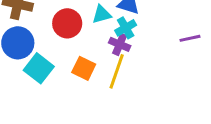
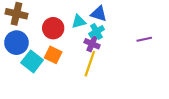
orange square: (84, 68) -> (53, 55), moved

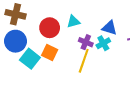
blue triangle: (99, 14) -> (110, 28), moved
cyan cross: (96, 31) -> (103, 43), moved

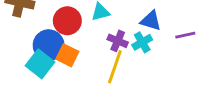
blue circle: (15, 41) -> (49, 45), moved

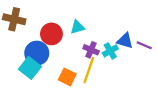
blue triangle: (151, 21) -> (125, 41), moved
purple line: (185, 35) -> (144, 45), turned 35
orange square: (67, 55) -> (67, 77), moved

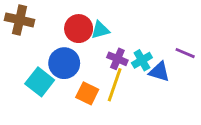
red circle: (51, 34) -> (79, 29), moved
blue triangle: (125, 41) -> (159, 72), moved
blue circle: (37, 53) -> (64, 63), moved

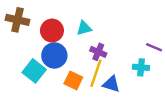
red circle: (79, 29) -> (52, 31), moved
cyan cross: (142, 60) -> (141, 67), moved, turned 35
blue triangle: (159, 72) -> (111, 84), moved

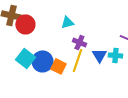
red circle: (52, 31) -> (25, 24), moved
blue circle: (54, 55) -> (42, 61), moved
blue triangle: (111, 84) -> (99, 55), moved, turned 42

